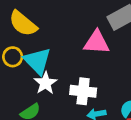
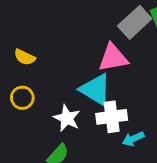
yellow semicircle: (23, 23) -> (25, 57), size x0.6
cyan triangle: (37, 61) -> (96, 90), moved

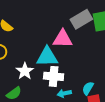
cyan triangle: (96, 90) -> (47, 57), turned -45

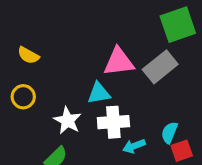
gray rectangle: (81, 19) -> (160, 67), moved
cyan triangle: (47, 57) -> (99, 93), size x0.7

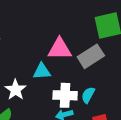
white cross: (113, 122) -> (65, 95), moved
cyan semicircle: (169, 133) -> (88, 95), moved

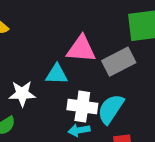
white star: (16, 90) -> (22, 94), turned 30
cyan semicircle: (88, 95) -> (111, 109), size x1.5

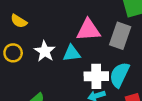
gray rectangle: (119, 62) -> (120, 36), turned -35
white star: (22, 94) -> (45, 51), moved, turned -30

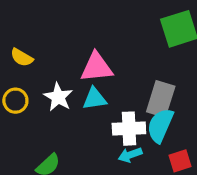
pink triangle: (88, 30) -> (96, 67), moved
gray rectangle: (120, 36) -> (161, 99), moved

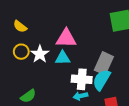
yellow circle: (15, 101) -> (21, 52), moved

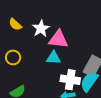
yellow circle: (21, 52) -> (13, 57), moved
white star: (40, 54) -> (41, 28), moved

